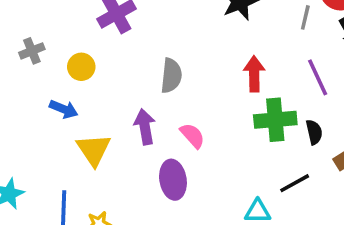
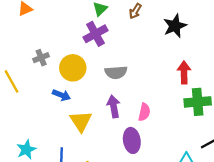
yellow circle: (81, 67) -> (73, 68), size x1.5
gray semicircle: (171, 76) -> (116, 72), moved, turned 80
pink semicircle: (192, 136) -> (144, 112), turned 54

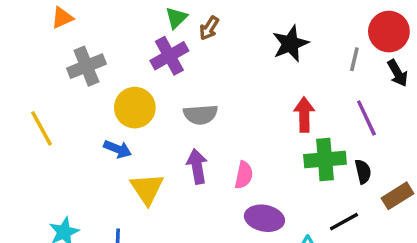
brown arrow: (135, 11) -> (209, 28), moved
gray cross: (41, 58) -> (86, 66), moved, size x1.5
purple ellipse: (132, 140) -> (264, 218), moved, turned -70

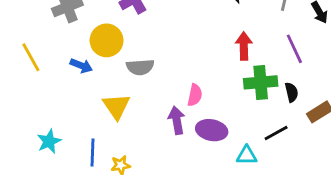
gray semicircle: (201, 115) -> (140, 67), moved
blue arrow: (118, 149) -> (81, 66), moved
purple arrow: (197, 166) -> (177, 120), moved

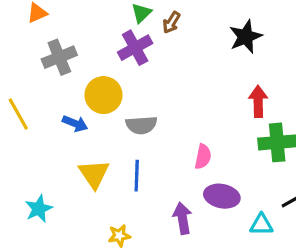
yellow triangle: (116, 106) -> (94, 174), moved
purple arrow: (177, 120) -> (182, 218), moved
blue line: (93, 153) -> (137, 176), moved

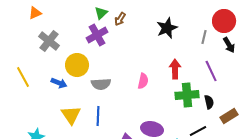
gray cross: (59, 57) -> (49, 41), turned -30
pink semicircle: (203, 157) -> (143, 81), moved

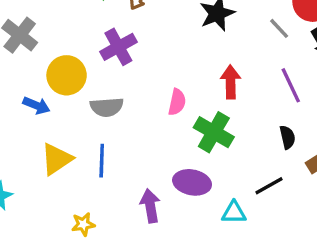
purple cross: (97, 35) -> (118, 47), moved
gray line: (204, 37) -> (279, 28), turned -56
green cross: (187, 95) -> (214, 132), moved, turned 35
yellow triangle: (71, 115) -> (56, 159), turned 30

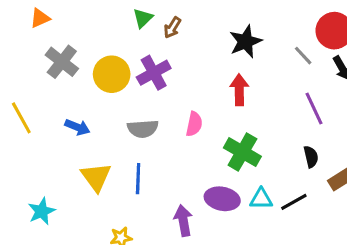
yellow circle: (67, 75) -> (112, 74), moved
red arrow: (231, 82) -> (239, 90), moved
pink semicircle: (177, 102) -> (194, 124), moved
yellow triangle: (56, 159) -> (96, 177), turned -32
cyan triangle: (234, 213) -> (261, 199), moved

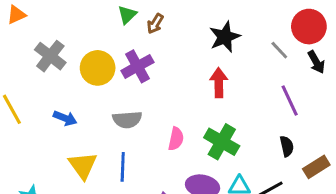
orange triangle: (40, 18) -> (16, 15), moved
pink semicircle: (194, 124) -> (176, 139), moved

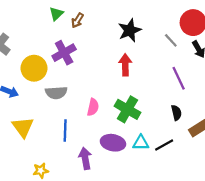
yellow circle: (98, 68) -> (34, 68), moved
blue line: (123, 167) -> (65, 130), moved

